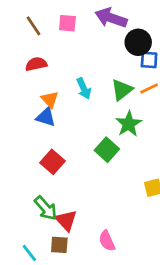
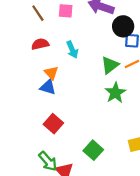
cyan arrow: (84, 89) -> (72, 50), moved
green square: (107, 150) -> (93, 150), moved

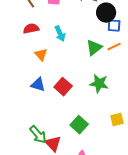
blue triangle: (48, 87) -> (38, 85), moved
green star: (115, 93) -> (99, 84), moved, turned -30
red square: (53, 124) -> (63, 87), moved

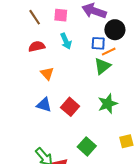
blue square: (114, 26) -> (98, 43), moved
cyan arrow: (60, 34) -> (66, 41), moved
orange line: (114, 47) -> (109, 52), moved
green star: (99, 84) -> (108, 104), turned -30

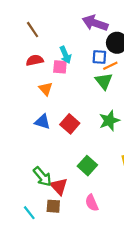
pink square: (61, 15) -> (60, 67), moved
green triangle: (102, 66) -> (104, 81), turned -30

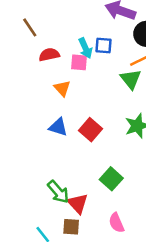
brown line: (33, 30) -> (30, 27), moved
blue square: (99, 57) -> (104, 46), moved

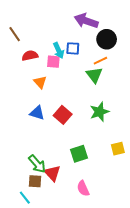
green square: (111, 179) -> (79, 154), turned 30
brown square: (71, 227) -> (35, 181), moved

